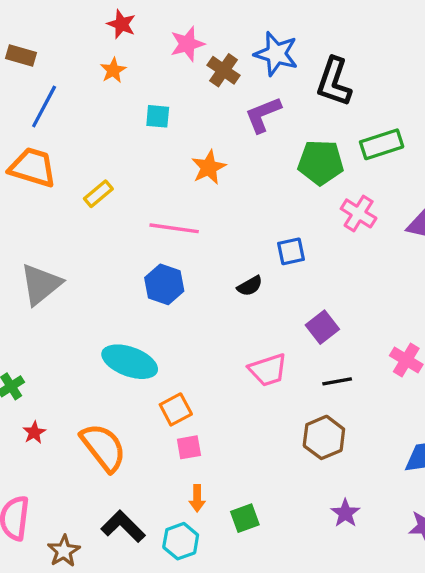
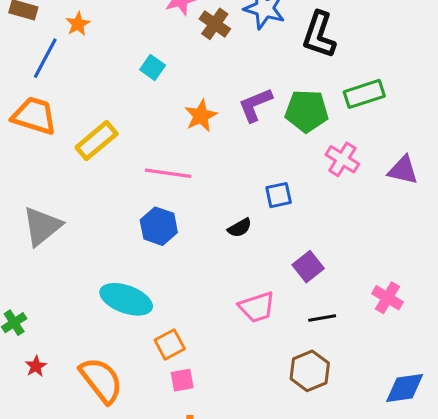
orange star: (113, 70) -> (78, 24), moved
purple L-shape: (263, 115) -> (255, 105), moved
cyan square: (158, 116) -> (153, 67), turned 30
yellow rectangle: (98, 194) -> (97, 141), size x1.5

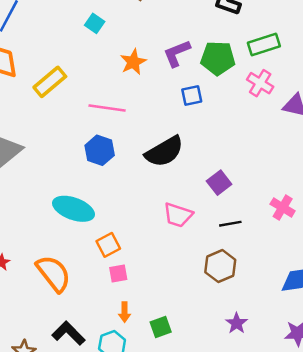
pink cross: (342, 159) -> (260, 83), moved
blue square: (279, 195) -> (192, 96), moved
black semicircle: (240, 228) -> (164, 152), size x2.0
pink trapezoid: (257, 307) -> (178, 215), turned 36

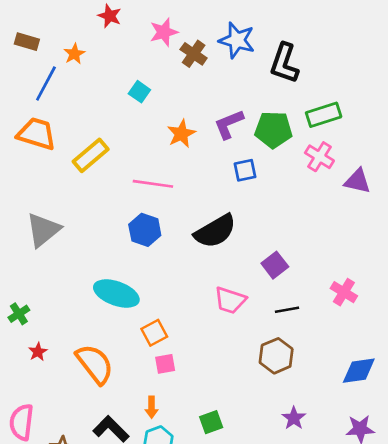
orange arrow: (125, 312) -> (152, 407), moved

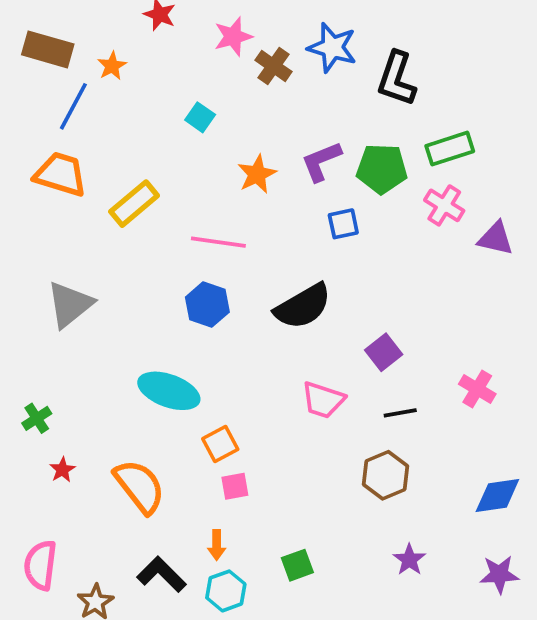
brown rectangle: (27, 42) -> (48, 49), size x1.5

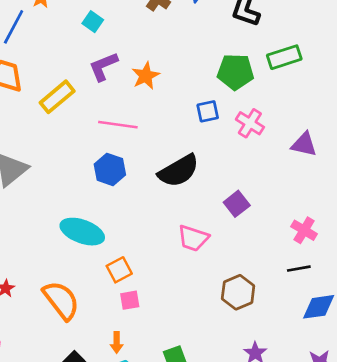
cyan square: (200, 117) -> (93, 22), moved
purple L-shape: (321, 161) -> (103, 66), moved
pink cross: (444, 205) -> (250, 123), moved
purple triangle: (496, 238) -> (304, 144), moved
black line: (400, 413) -> (299, 269), moved

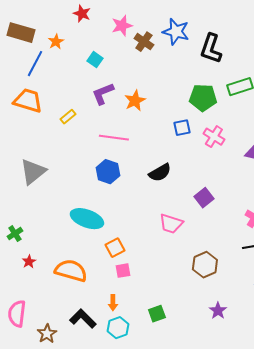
yellow rectangle: (57, 97) -> (68, 117), size x0.6
black semicircle: (179, 171) -> (160, 173), size x0.7
orange semicircle: (61, 300) -> (71, 271), turned -36

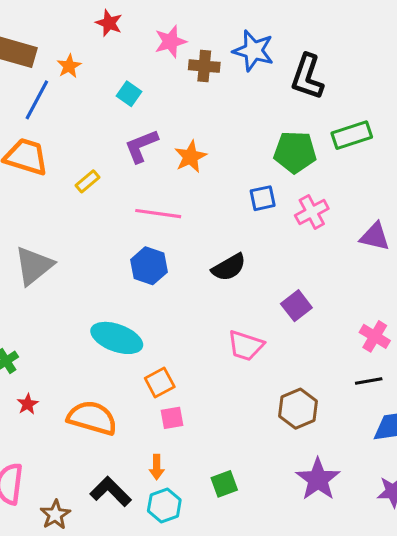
brown cross: (144, 42) -> (204, 66), turned -30
pink cross: (214, 137) -> (312, 212), turned 30
purple star: (218, 311) -> (318, 479), size x1.6

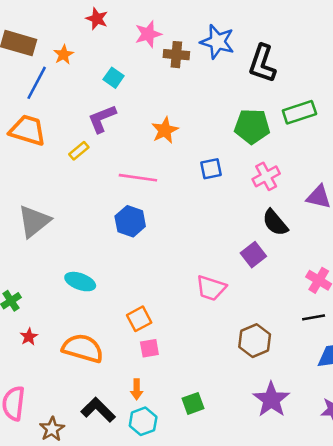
purple L-shape: (141, 146) -> (102, 119), moved
blue square: (263, 198) -> (211, 169), moved
black semicircle: (229, 267) -> (275, 223), moved, turned 80
cyan ellipse: (117, 338) -> (80, 282), moved, size x0.7

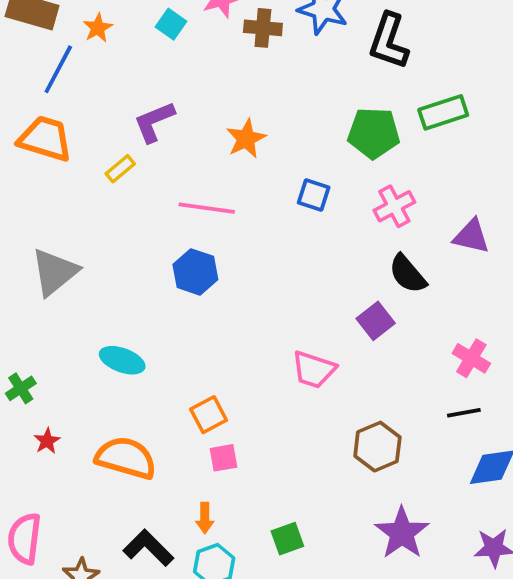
cyan square: (114, 78) -> (171, 24), moved
blue square: (211, 169) -> (314, 195), turned 30

